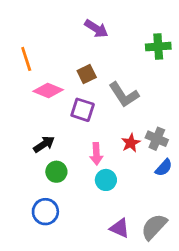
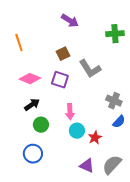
pink diamond: (48, 91) -> (30, 79), moved
red star: (131, 143) -> (95, 138), moved

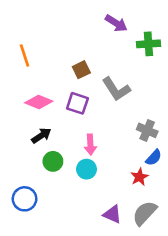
purple arrow: (70, 21) -> (116, 23), moved
cyan circle: (77, 131) -> (87, 169), moved
red star: (95, 138) -> (139, 177), moved
blue circle: (33, 154) -> (25, 199), moved

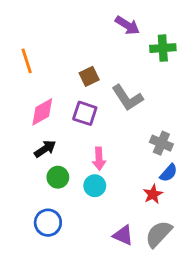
pink diamond: (39, 102) -> (42, 112), turned -52
blue circle: (25, 199) -> (48, 223), moved

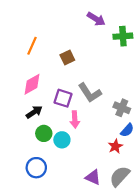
orange line: (27, 61) -> (32, 46), moved, turned 42
gray L-shape: (127, 98) -> (90, 93), moved
purple square: (85, 113) -> (63, 98), moved
cyan circle: (95, 186) -> (62, 140), moved

